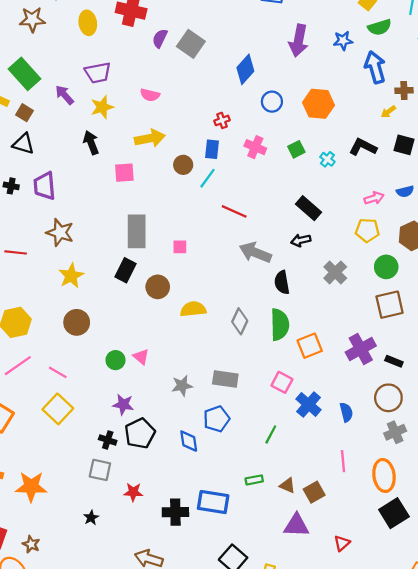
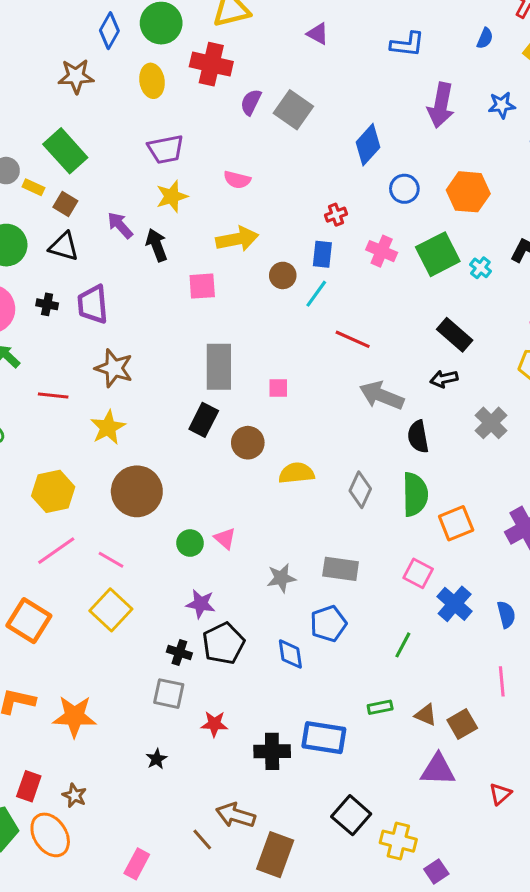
purple arrow: (64, 95) -> (120, 225), moved
green square: (296, 149) -> (438, 254), size x1.8
yellow star: (71, 276) -> (108, 427), moved
brown circle: (77, 322) -> (137, 491), size x1.4

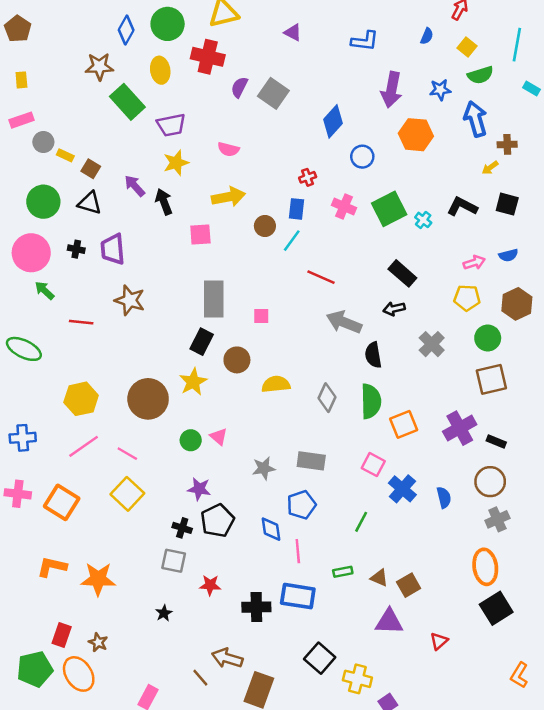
green rectangle: (65, 151) -> (127, 102), moved
orange hexagon: (468, 192) -> (416, 135), moved
yellow star: (108, 427) -> (193, 382), moved
pink line: (502, 681) -> (298, 551), moved

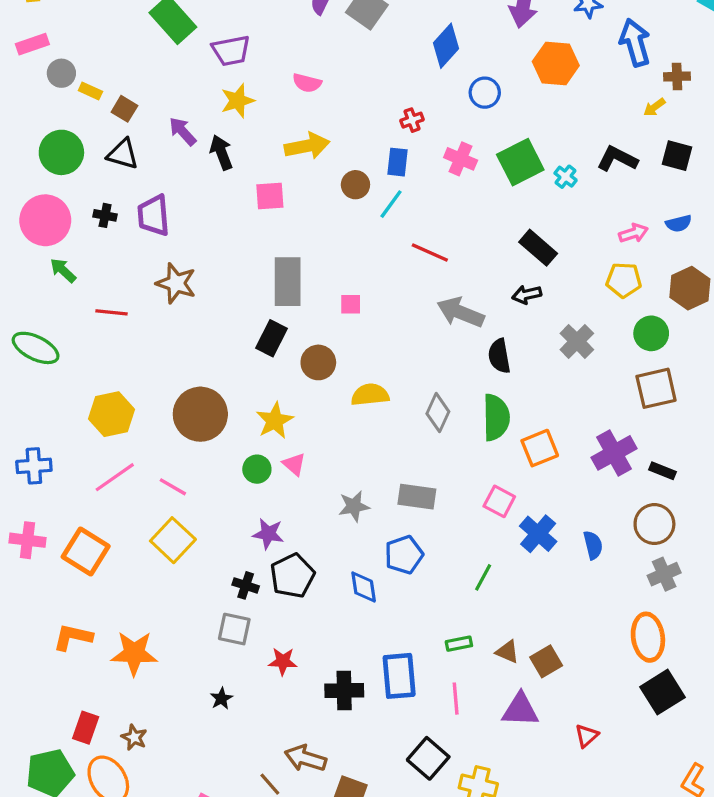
yellow star: (193, 382) -> (275, 421), moved
pink line: (298, 551) -> (456, 699), moved
blue rectangle: (298, 596) -> (399, 676), turned 76

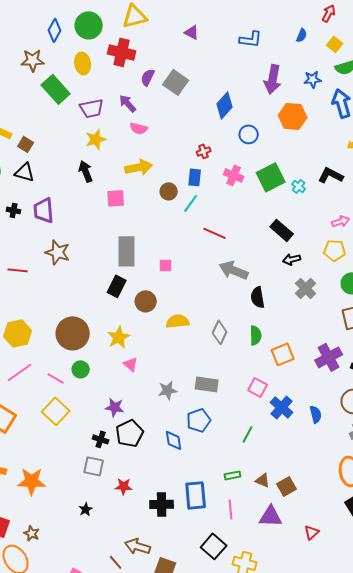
purple arrow: (183, 131) -> (128, 103), moved
black arrow: (527, 295) -> (292, 259), moved
green semicircle: (496, 417) -> (256, 335), size x0.7
green circle: (257, 469) -> (81, 369), moved

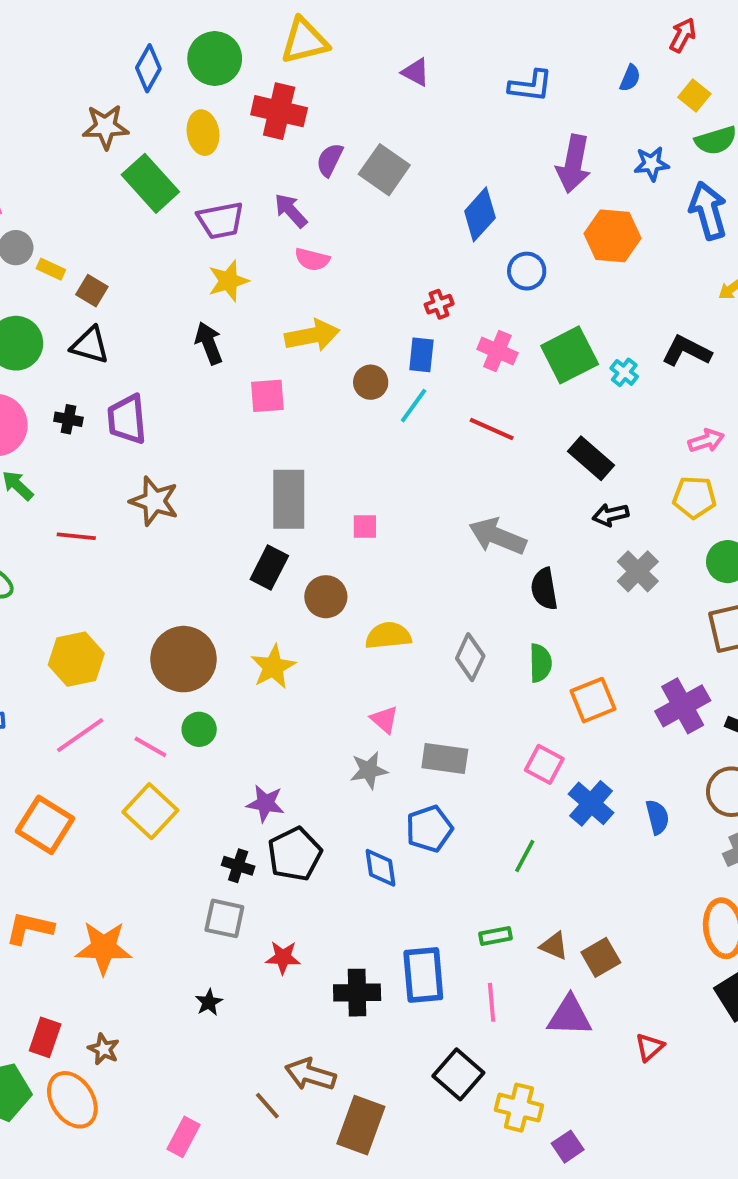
red line: (215, 233) -> (492, 429), moved
pink triangle: (131, 364) -> (384, 720), moved

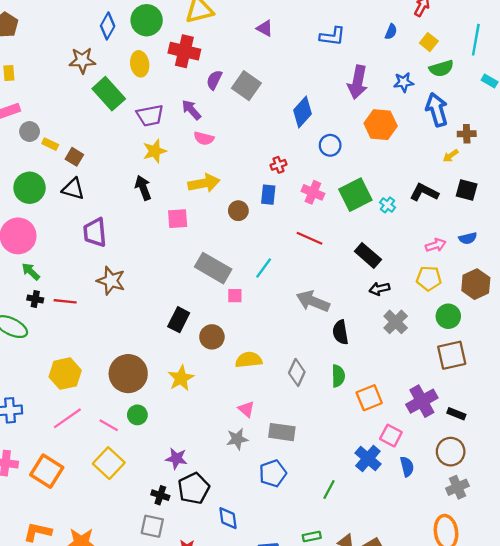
cyan line: (414, 406) -> (264, 268), moved
black cross: (68, 419) -> (35, 299), moved
gray rectangle: (289, 499) -> (213, 268), moved, turned -60
pink square: (544, 764) -> (391, 436), moved
blue diamond: (380, 868) -> (228, 518), moved

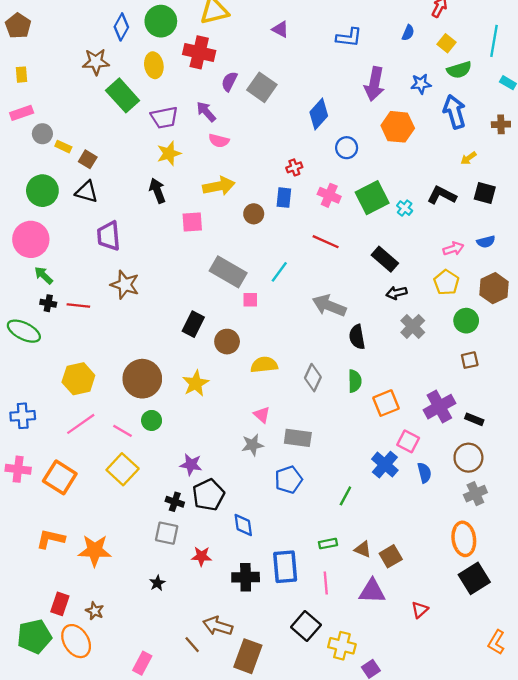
brown cross: (467, 134) -> (501, 124), moved
yellow pentagon: (429, 278) -> (446, 282), turned 30
brown square: (452, 355) -> (470, 360), size x0.6

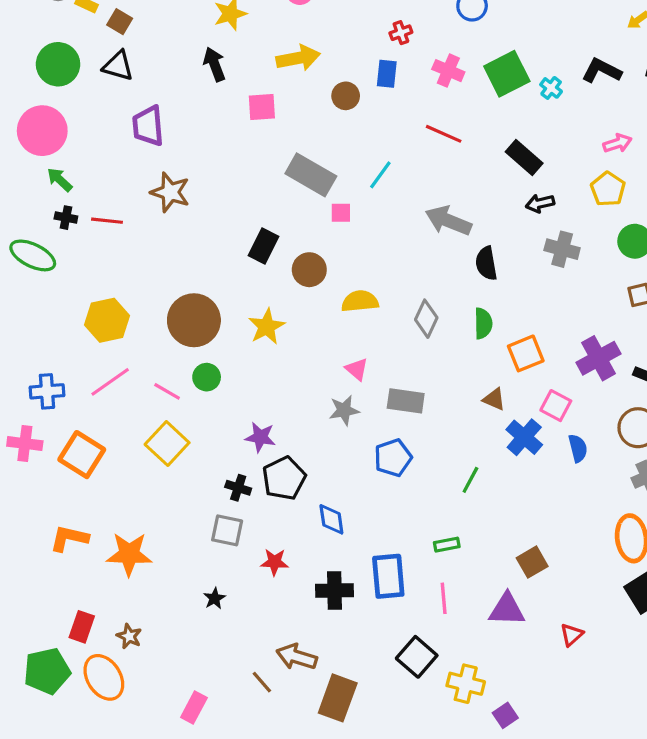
gray cross: (413, 326) -> (562, 249), turned -30
blue cross: (23, 416) -> (47, 391), moved
brown triangle: (363, 549) -> (494, 399), moved

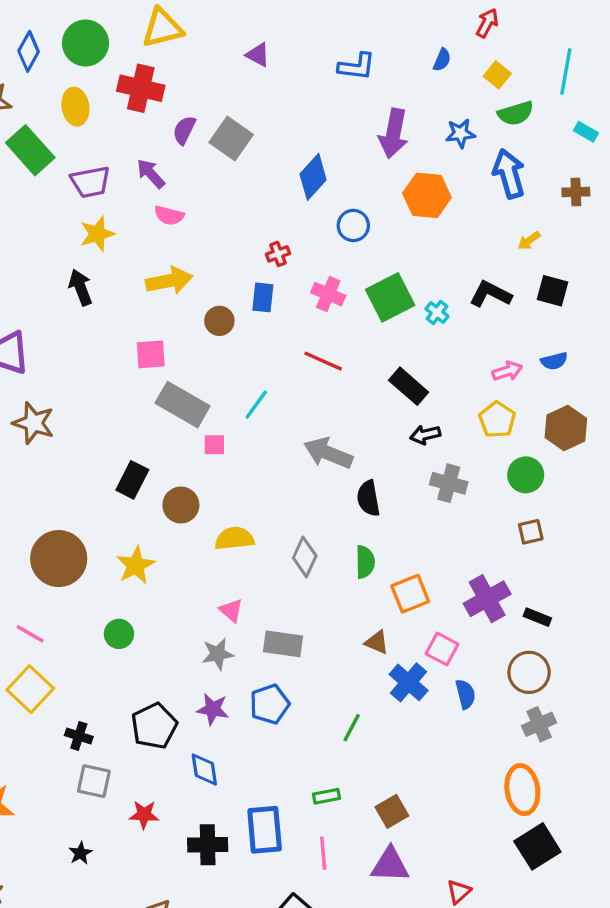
pink square: (262, 107) -> (151, 354), moved
green circle: (207, 377) -> (119, 634), moved
purple star: (260, 437) -> (213, 709), moved
black cross: (238, 488) -> (79, 736), moved
brown square: (532, 562) -> (392, 811), moved

